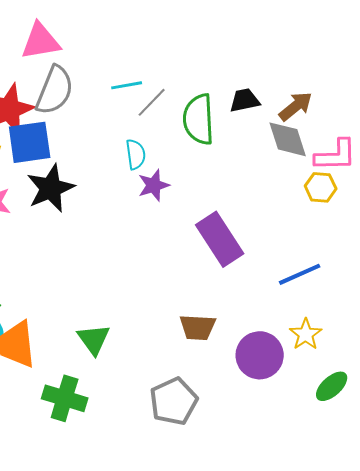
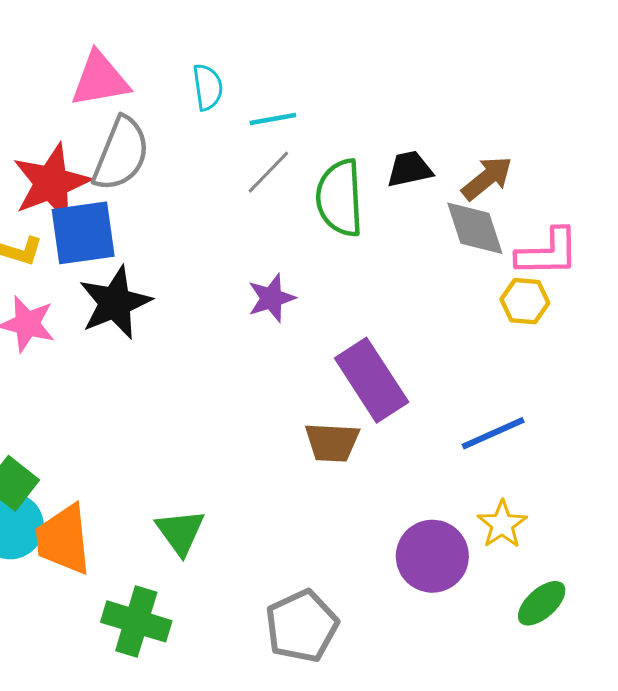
cyan line: (127, 85) -> (273, 119), moved
cyan semicircle: (136, 154) -> (208, 87), moved
brown trapezoid: (198, 327) -> (332, 442), moved

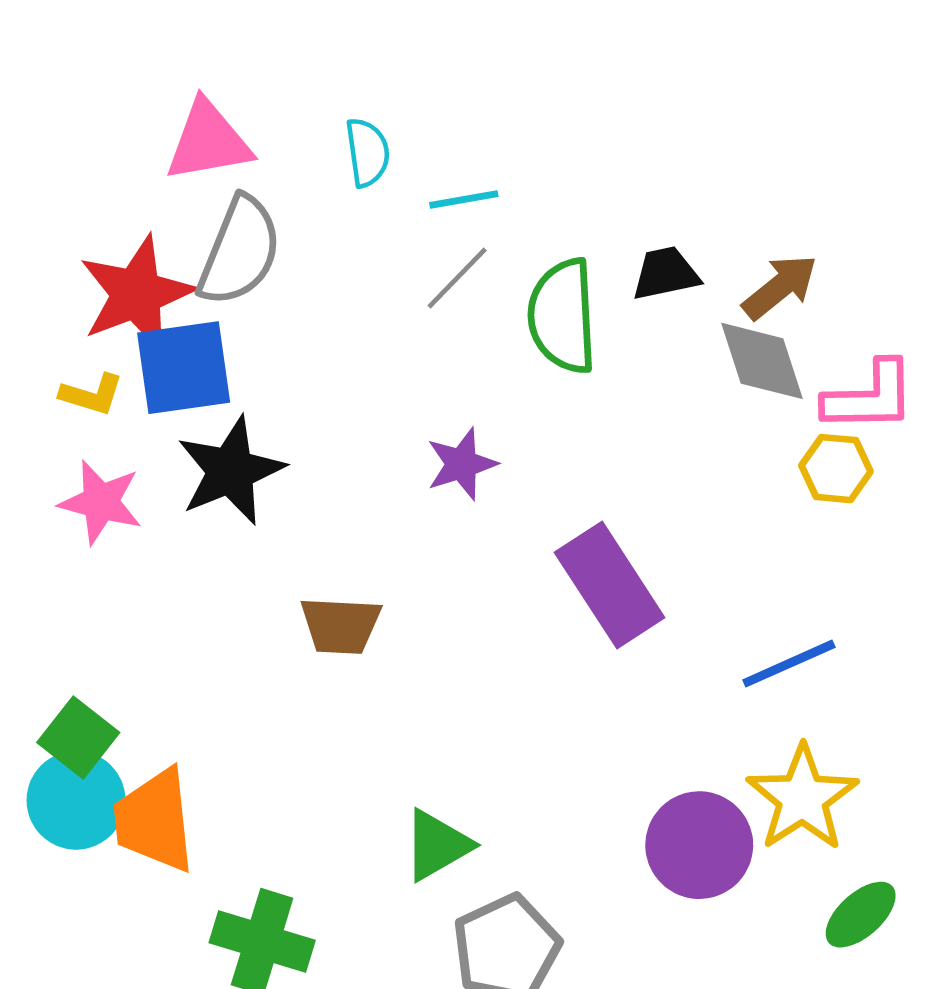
brown trapezoid: (332, 442) -> (341, 625), moved
yellow star: (502, 524) -> (802, 798), size x1.5
green triangle: (180, 532) -> (437, 845), moved, turned 36

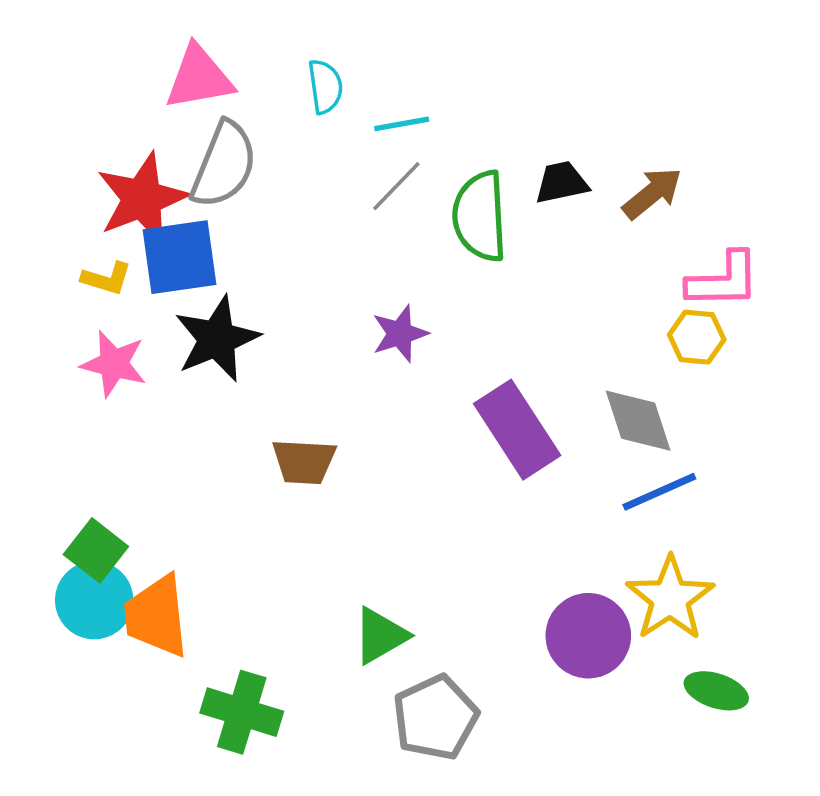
gray diamond: (762, 361) -> (638, 421), moved
green ellipse: (861, 915) -> (716, 691), turned 60

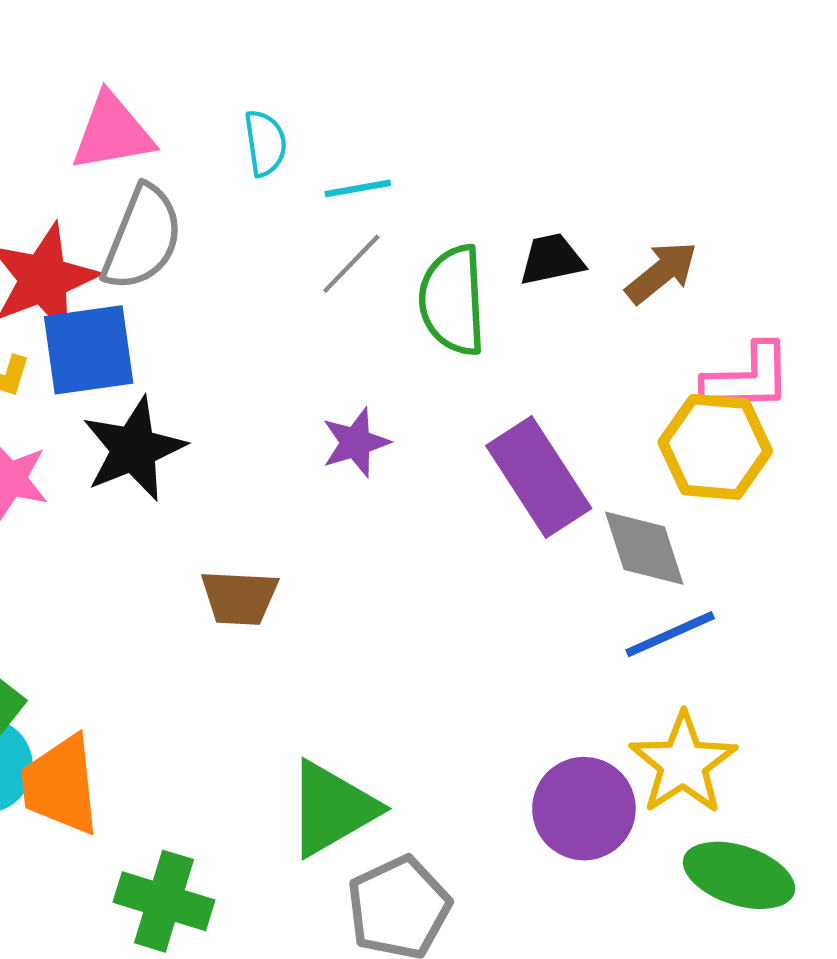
yellow hexagon: (697, 337) -> (715, 447), size x1.6
purple rectangle: (517, 430) -> (539, 477), moved
green triangle: (380, 636) -> (332, 809), size x1.4
green ellipse: (716, 691) -> (739, 875), size x1.4

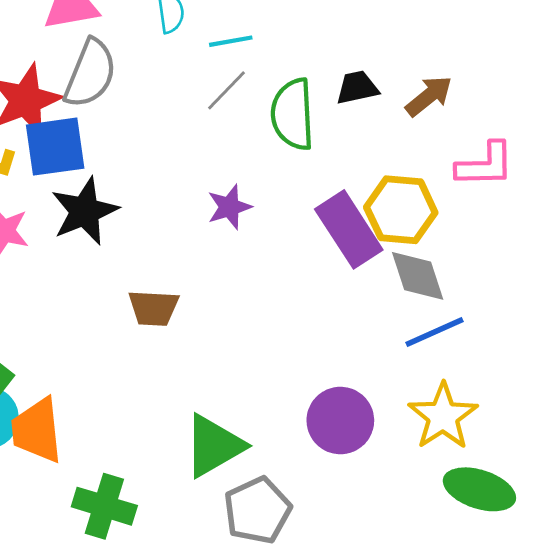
yellow hexagon: (715, 447) -> (401, 210), moved
purple circle: (584, 809) -> (340, 421), moved

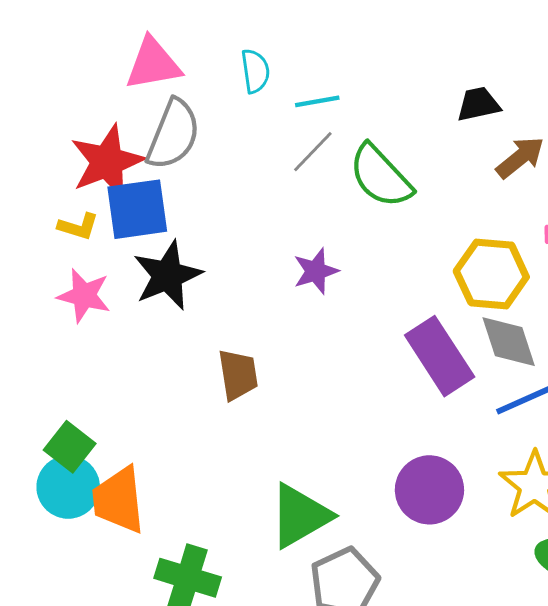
black trapezoid: (357, 88) -> (478, 104), moved
green semicircle: (293, 114) -> (381, 176), turned -40
purple rectangle: (349, 229) -> (440, 356), moved
brown trapezoid: (154, 308) -> (238, 375), turned -102

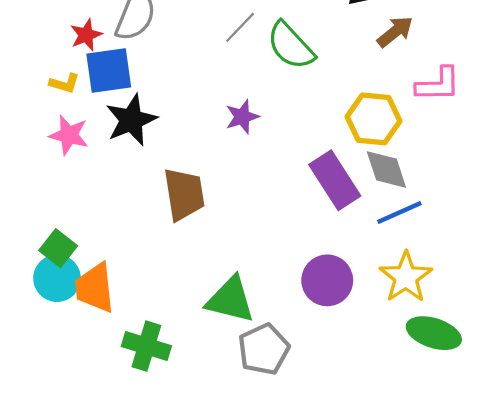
red star: (107, 162) -> (86, 35), size x0.6
brown trapezoid: (238, 375) -> (184, 194), size x1.4
green triangle: (300, 516) -> (230, 300), turned 44

